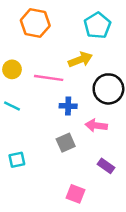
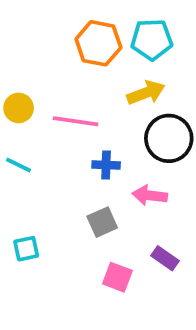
orange hexagon: (35, 23) -> (98, 43), moved
cyan pentagon: (97, 25) -> (152, 39), turned 30
yellow arrow: (80, 60) -> (146, 93), moved
pink square: (75, 194) -> (117, 277), moved

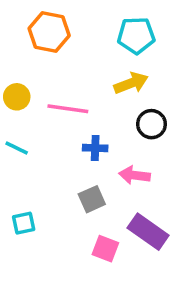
orange hexagon: (98, 43) -> (49, 32), moved
black circle: (169, 138) -> (151, 124), size x0.7
purple rectangle: (165, 258) -> (148, 232), size x1.6

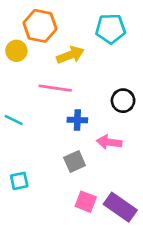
yellow arrow: (131, 83) -> (70, 55), moved
yellow circle: (17, 97) -> (16, 51), moved
purple rectangle: (148, 232) -> (120, 207), moved

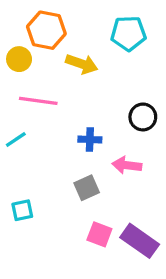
yellow arrow: (70, 55) -> (82, 64), turned 40
pink line: (55, 88) -> (38, 101), moved
cyan line: (14, 120) -> (16, 140), turned -60

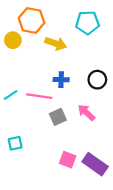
pink line: (38, 101) -> (39, 96), moved
blue cross: (90, 140) -> (61, 80), moved
pink arrow: (127, 165) -> (86, 113), turned 36
gray square: (87, 188) -> (58, 117), moved

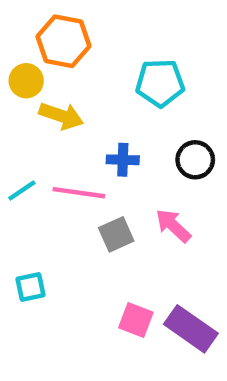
cyan pentagon: (87, 23) -> (160, 83), moved
yellow arrow: (56, 43) -> (61, 116), moved

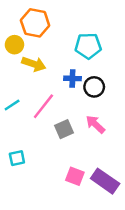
blue cross: (123, 160) -> (72, 78), moved
black circle: (195, 160) -> (94, 87), moved
pink line: (79, 193) -> (43, 106), turned -60

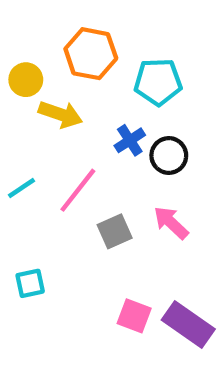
orange hexagon: (35, 23) -> (91, 54), moved
blue cross: (72, 78) -> (130, 140), turned -35

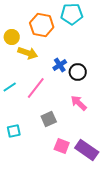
cyan pentagon: (158, 82) -> (72, 14), moved
gray square: (115, 231) -> (49, 119), moved

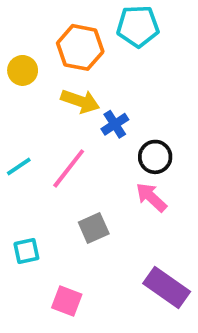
yellow arrow: (28, 53) -> (80, 101), moved
black circle: (78, 72) -> (155, 157), moved
pink square: (62, 146) -> (67, 301), moved

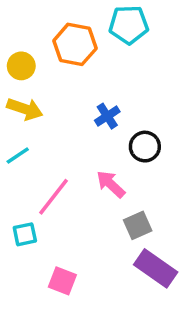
yellow arrow: (80, 101) -> (25, 109), moved
pink line: (69, 168) -> (53, 197), moved
pink arrow: (151, 197) -> (111, 184), moved
gray square: (94, 228) -> (138, 225), moved

